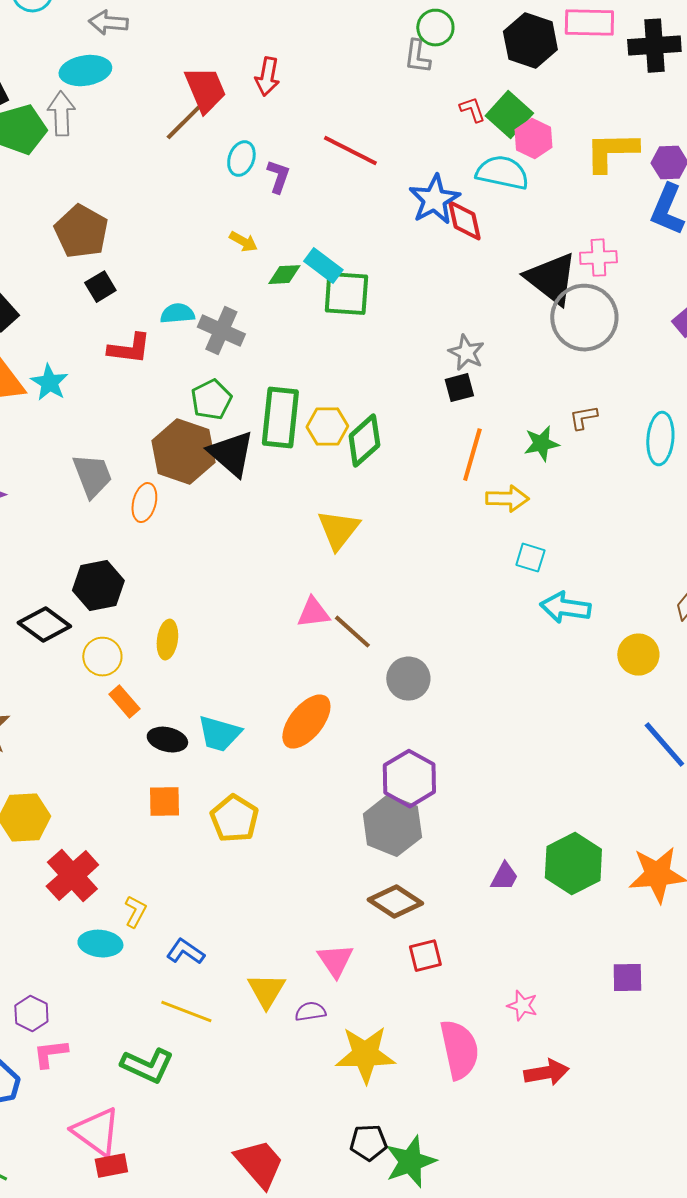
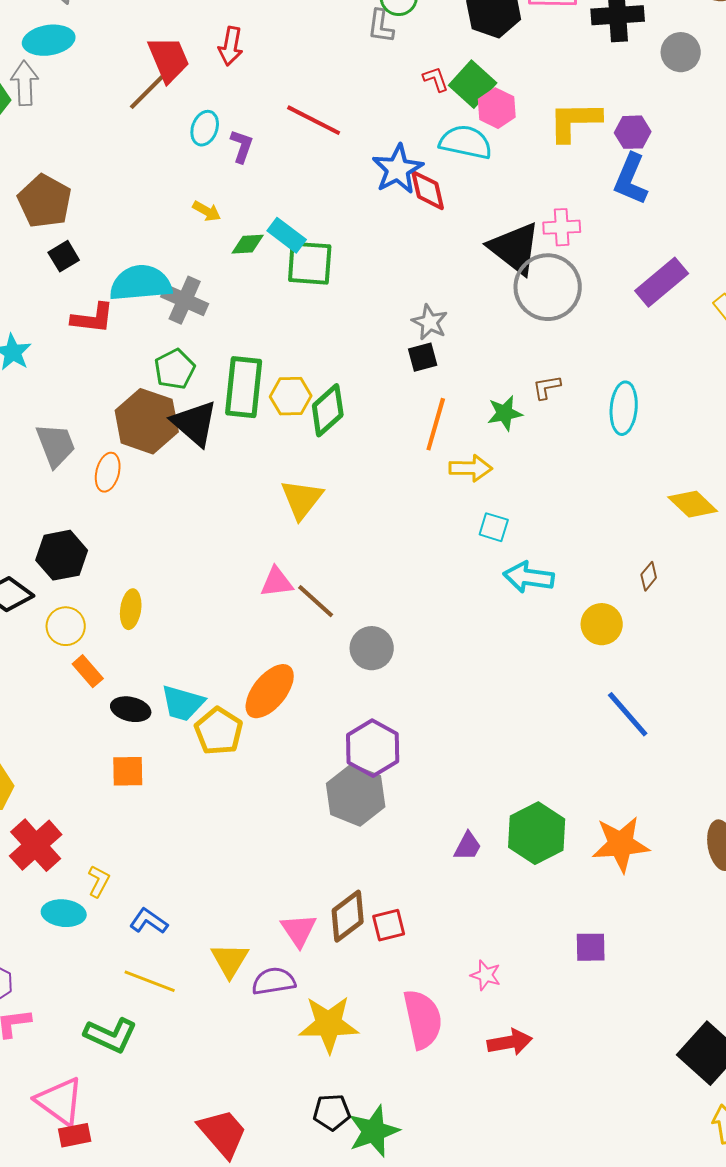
cyan semicircle: (177, 314) -> (141, 283), size x1.8
yellow pentagon: (234, 819) -> (219, 731), moved
brown diamond: (395, 902) -> (348, 916), moved, turned -70
purple semicircle: (310, 1012) -> (274, 981), size x1.4

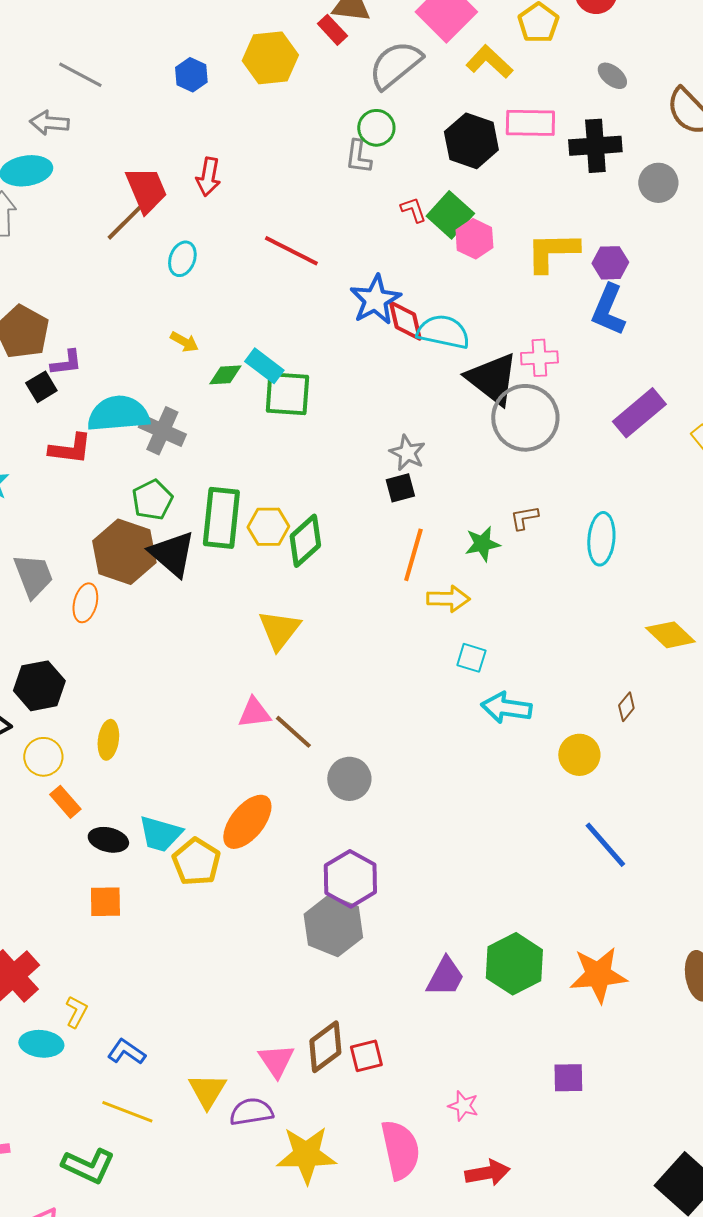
cyan semicircle: (466, 142) -> (443, 332), moved
purple L-shape: (242, 146) -> (66, 363), moved, turned 64
purple trapezoid: (468, 846) -> (445, 977), size x1.4

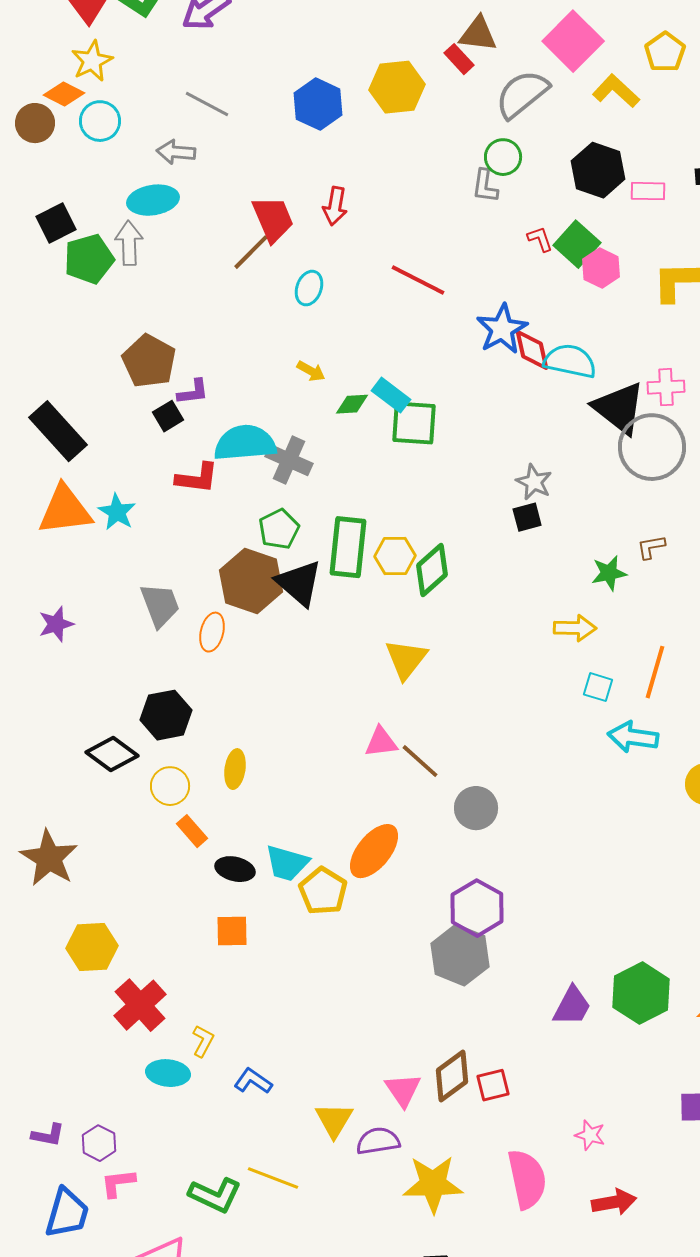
blue hexagon: (191, 75) -> (318, 104), size x1.5
pink rectangle: (530, 123) -> (648, 191), moved, size x0.7
orange line: (413, 555) -> (655, 672), moved
yellow line: (127, 1112) -> (273, 1178), moved

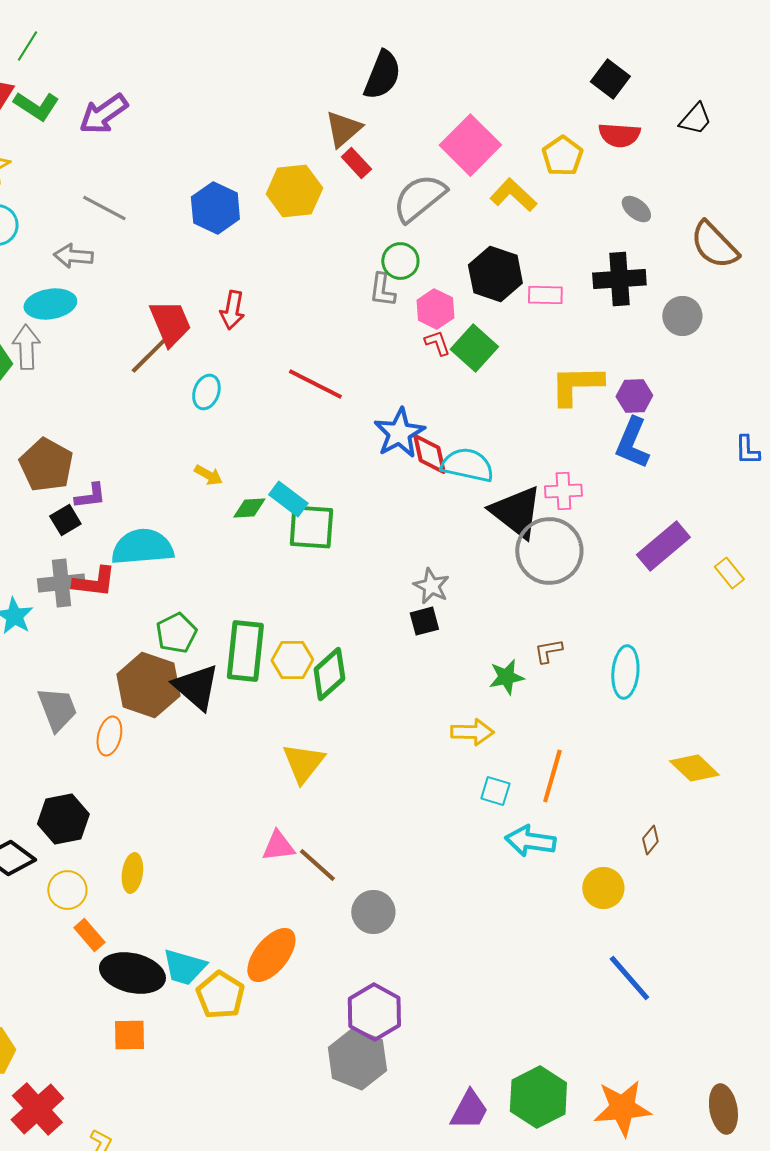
brown triangle: (478, 34) -> (343, 129), moved, turned -48
pink hexagon: (601, 268) -> (435, 309), moved
gray cross: (289, 460) -> (61, 583), moved, turned -30
black ellipse: (235, 869) -> (132, 973), size x1.6

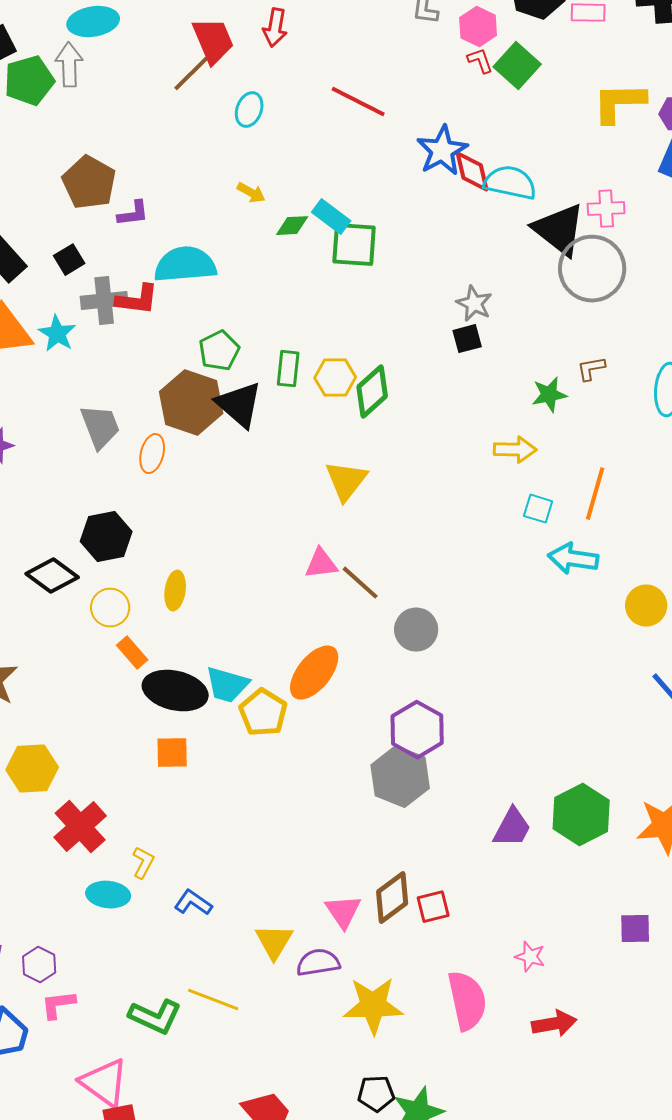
black square: (65, 520) -> (69, 260), moved
green rectangle: (245, 651) -> (288, 369), size x0.6

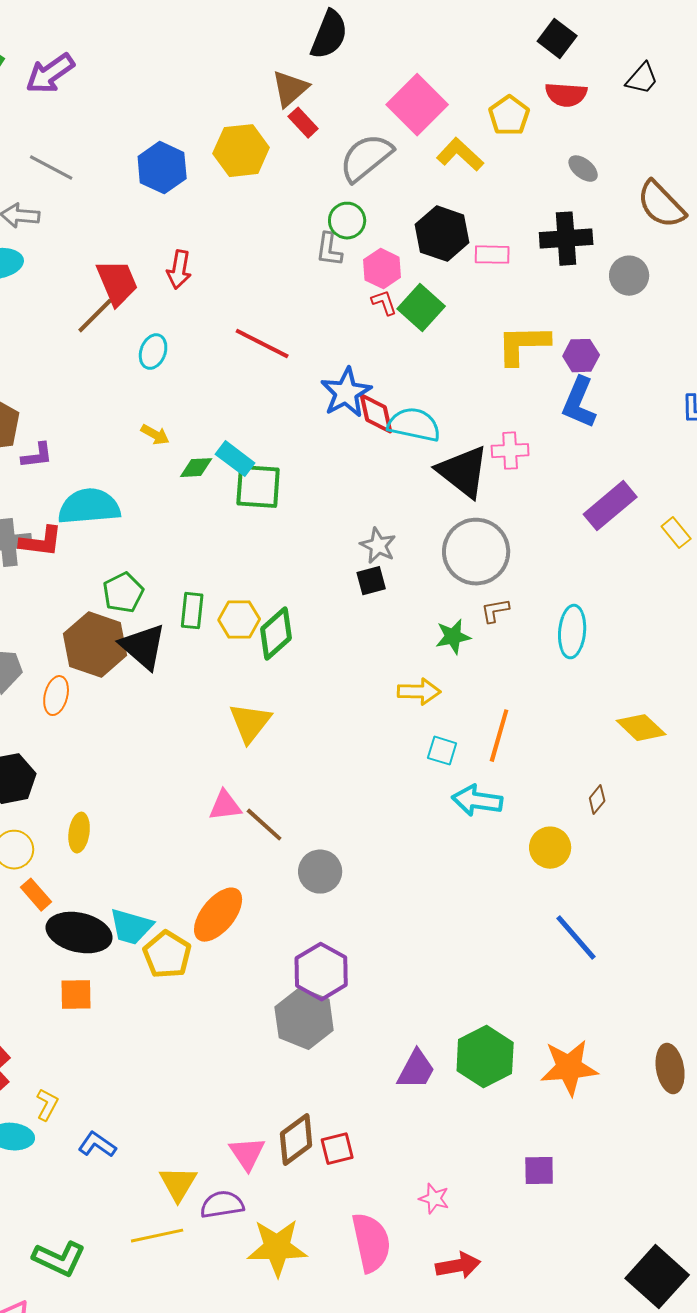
gray circle: (592, 269) -> (476, 552), moved
yellow line: (213, 1000) -> (157, 1236), moved, turned -33

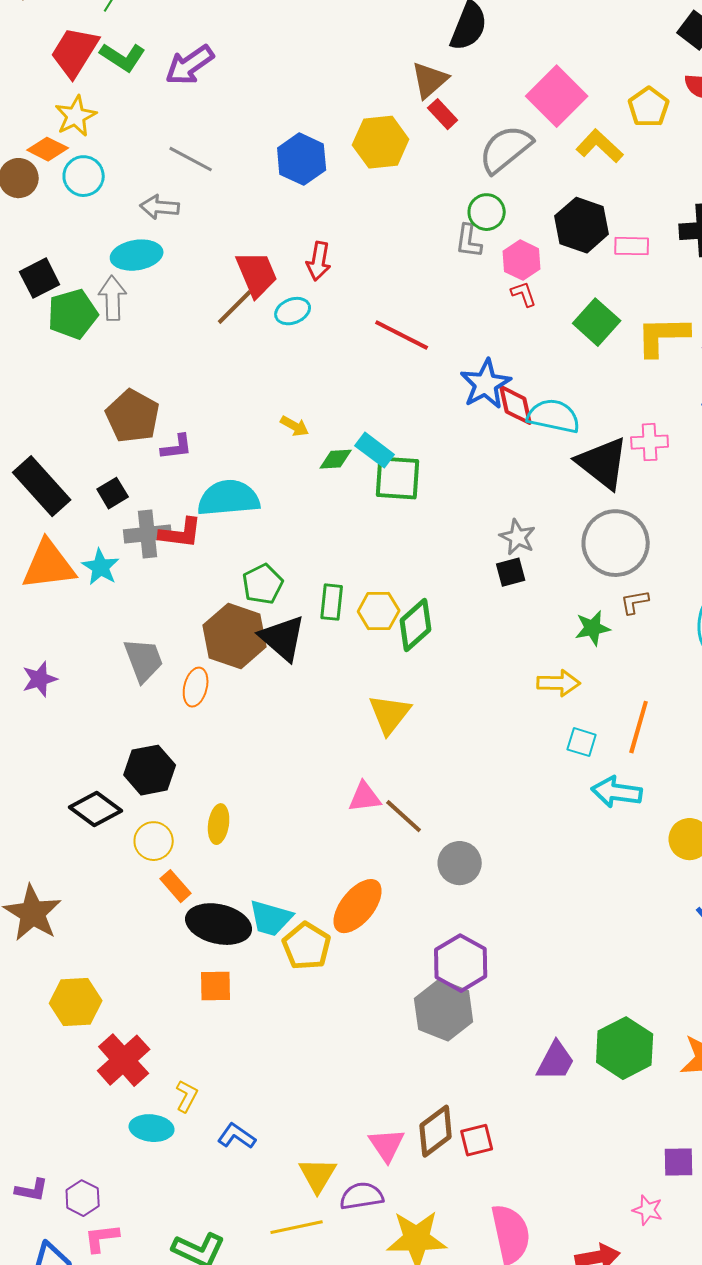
green square: (421, 308) -> (597, 322), moved
cyan ellipse: (153, 352) -> (293, 311), moved, turned 48
pink star: (434, 1199) -> (648, 1210), moved

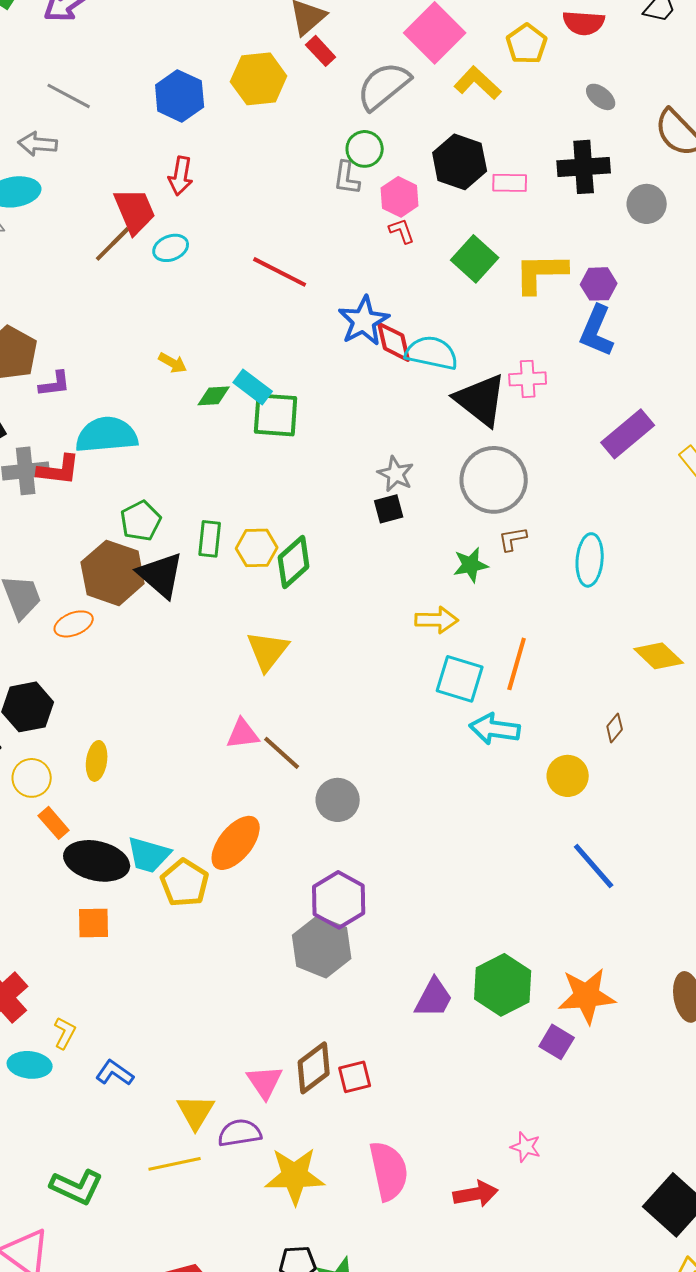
red arrow: (319, 261) -> (181, 176), moved
orange ellipse: (196, 687) -> (74, 624), turned 54
cyan square: (582, 742) -> (460, 679), size x1.6
purple square: (679, 1162) -> (557, 1042), moved, turned 32

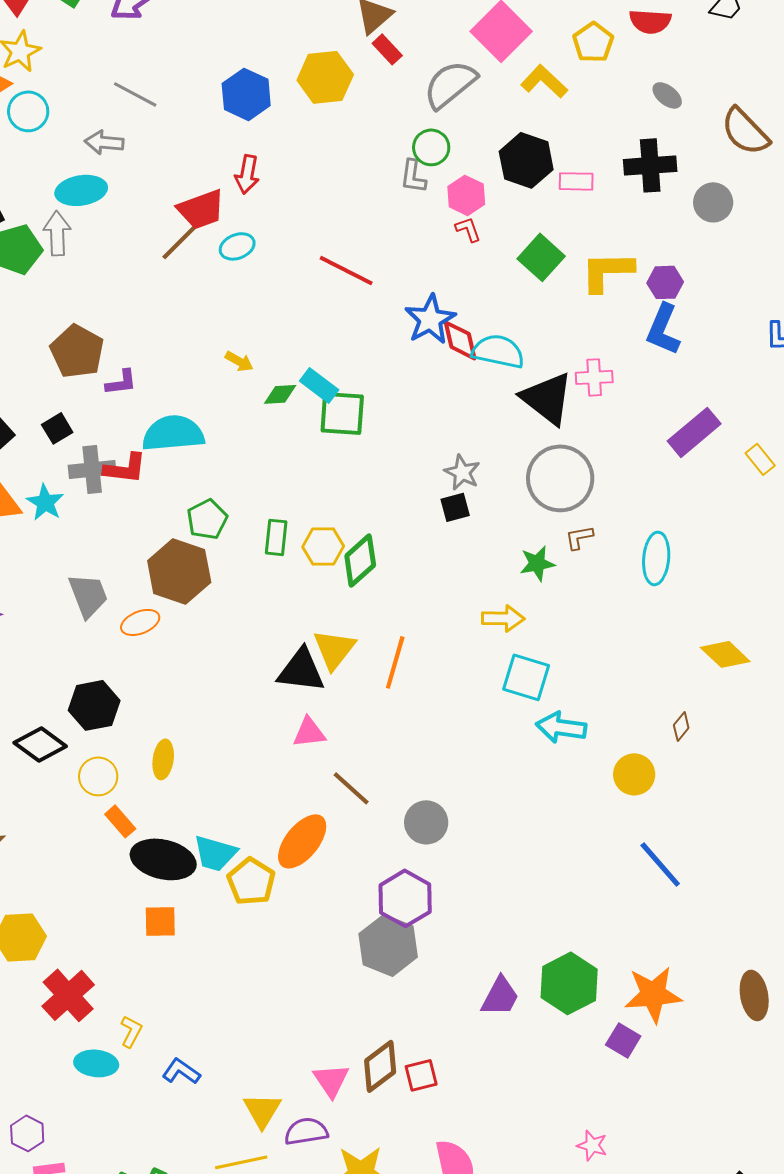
red trapezoid: (135, 211) -> (201, 209), turned 93
black triangle: (161, 575) -> (301, 670), moved, turned -34
orange line: (517, 664) -> (395, 662), moved
brown line: (282, 753) -> (351, 788), moved
gray circle: (338, 800) -> (426, 822), moved

